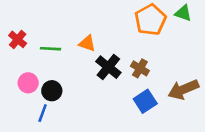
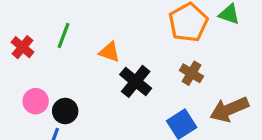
green line: (50, 49) -> (64, 36), moved, turned -72
brown cross: (140, 68) -> (191, 73), moved

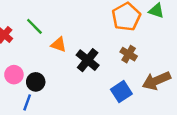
green line: (64, 36) -> (34, 26), turned -66
orange triangle: (109, 52) -> (59, 44), moved

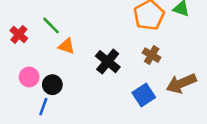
orange triangle: (59, 44) -> (67, 46), moved

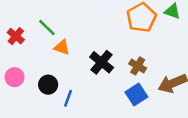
brown cross: (152, 55) -> (138, 66), moved
pink circle: (29, 77) -> (15, 77), moved
blue line: (43, 107) -> (68, 98), moved

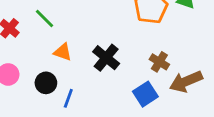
orange triangle: (62, 47) -> (63, 52), moved
brown cross: (138, 66) -> (159, 62), moved

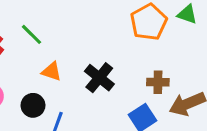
brown cross: (159, 62) -> (158, 82), turned -30

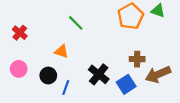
green line: (31, 34) -> (76, 23), moved
black cross: (99, 78) -> (99, 74), moved

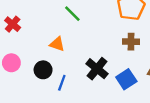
brown cross: (137, 59) -> (131, 42), moved

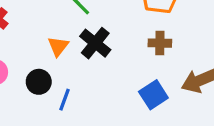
orange triangle: (57, 44) -> (58, 46), turned 49
black cross: (97, 69) -> (95, 43), moved

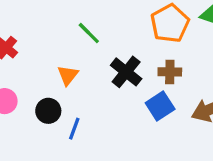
black cross: (95, 43) -> (126, 72), moved
blue square: (153, 95) -> (160, 106), moved

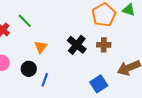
green line: (89, 33) -> (25, 21), moved
blue square: (160, 106) -> (99, 84), moved

